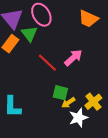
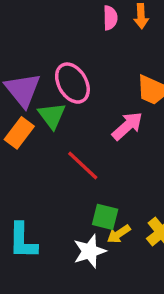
pink arrow: (73, 58) -> (127, 126), moved
white star: (78, 118) -> (90, 251), moved

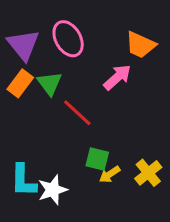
green triangle: (52, 116) -> (50, 83), moved
white star: (90, 251) -> (53, 190), moved

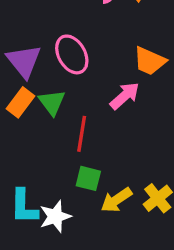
red line: (77, 113) -> (82, 134), turned 56
green square: (97, 159) -> (88, 178), moved
yellow arrow: (110, 174) -> (116, 200), size x1.4

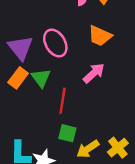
orange trapezoid: (149, 61) -> (100, 36), moved

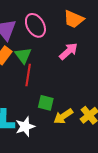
red line: (63, 101) -> (28, 75), moved

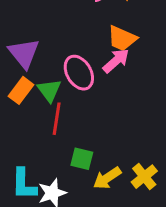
pink ellipse: (35, 25) -> (79, 73), moved
pink arrow: (68, 51) -> (116, 61), moved

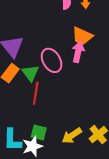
pink arrow: (116, 61) -> (78, 52), turned -36
green square: (82, 159) -> (39, 132), moved

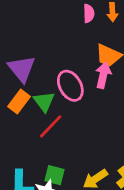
red line: (36, 93) -> (51, 126), turned 35

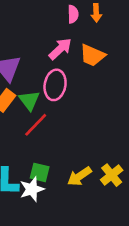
pink arrow: (103, 75) -> (60, 49), moved, turned 35
pink ellipse: (70, 86) -> (55, 85), turned 40

